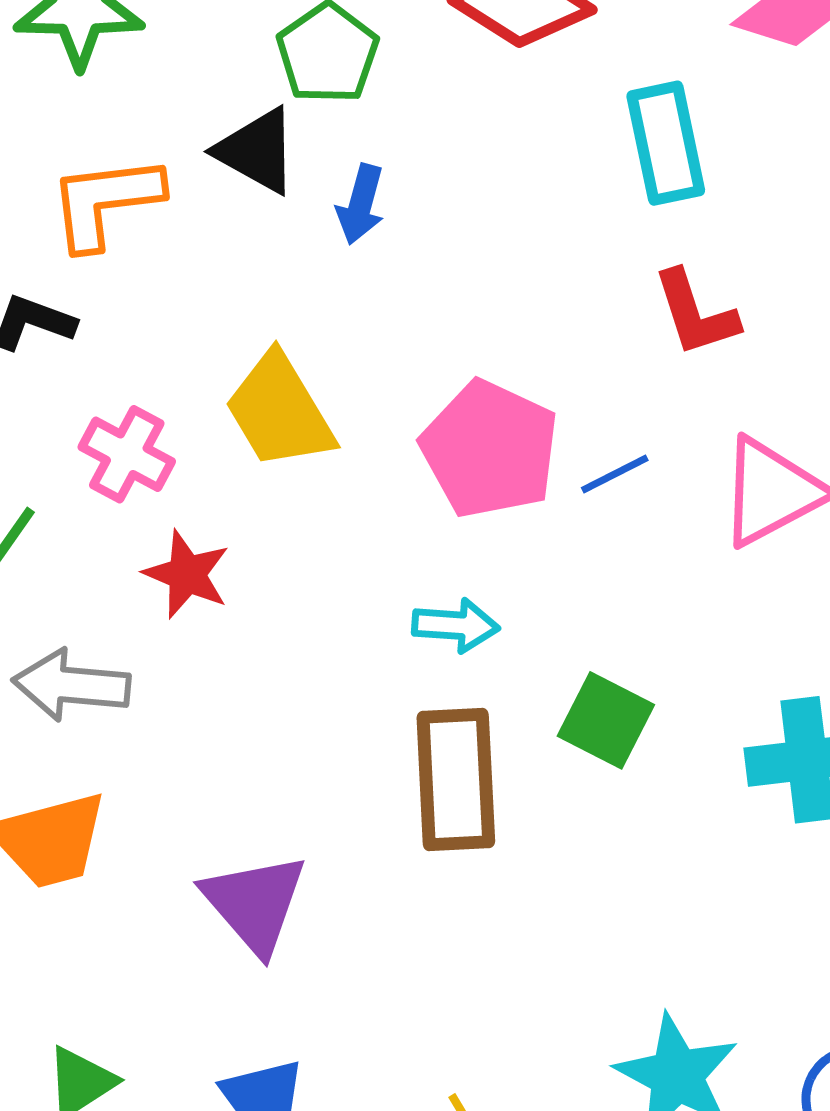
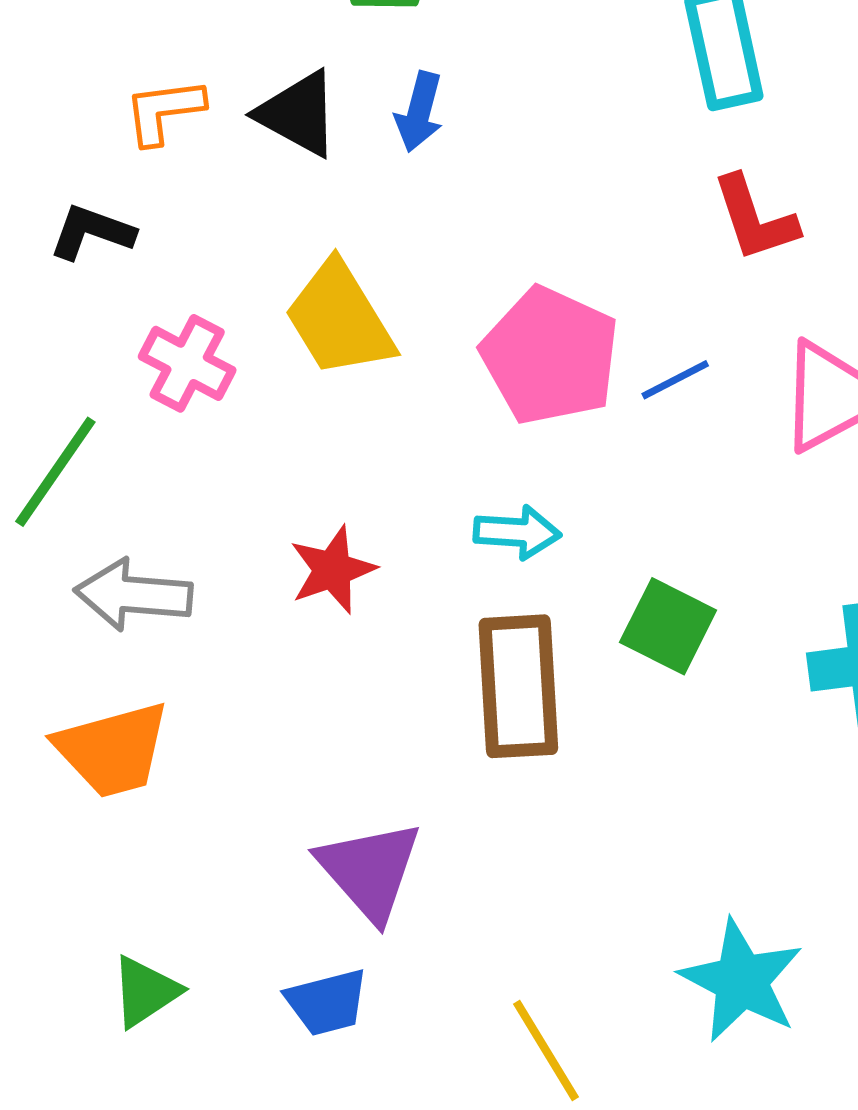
black triangle: (257, 151) -> (298, 114), moved
orange L-shape: (105, 202) -> (164, 111), size x0.7
red star: (187, 574) -> (333, 570), moved, turned 30
purple triangle: (255, 903) -> (370, 870), moved

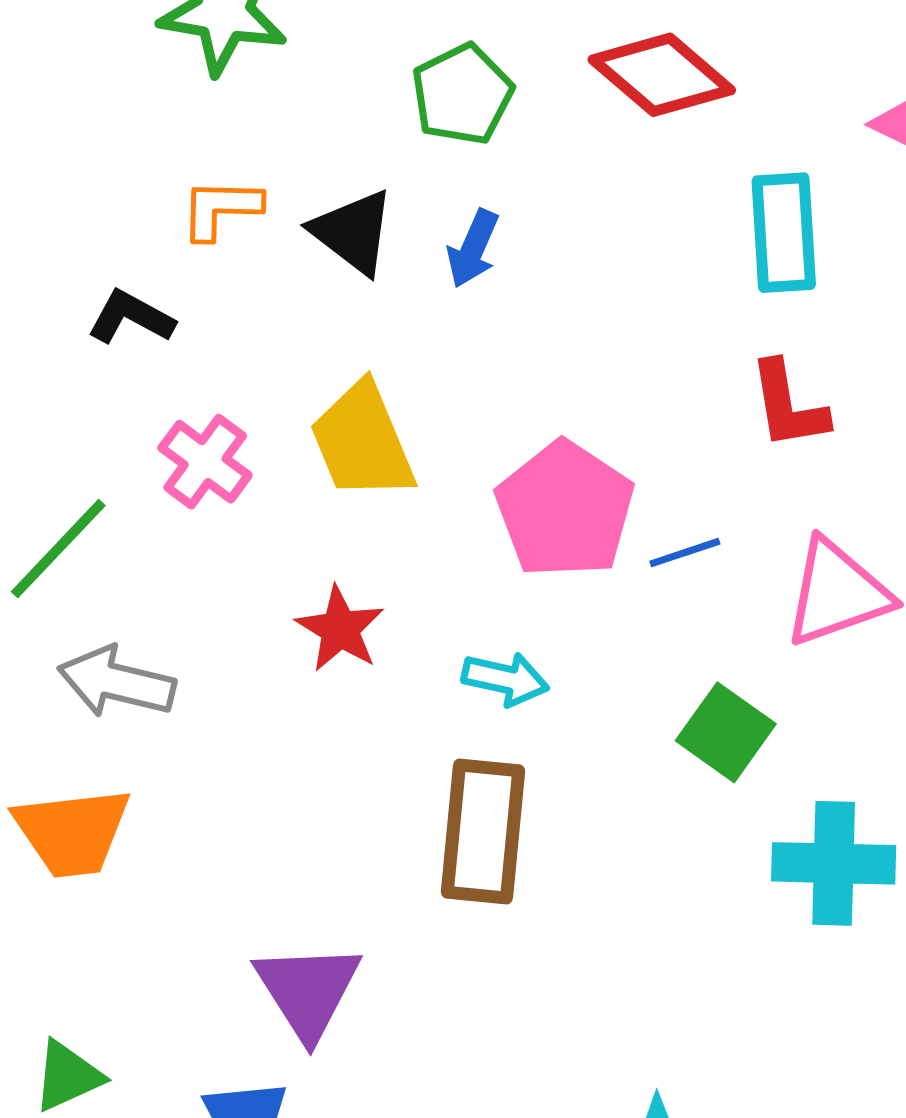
red star: (333, 570) -> (340, 629), moved, turned -30
green square: (668, 626) -> (726, 732), moved

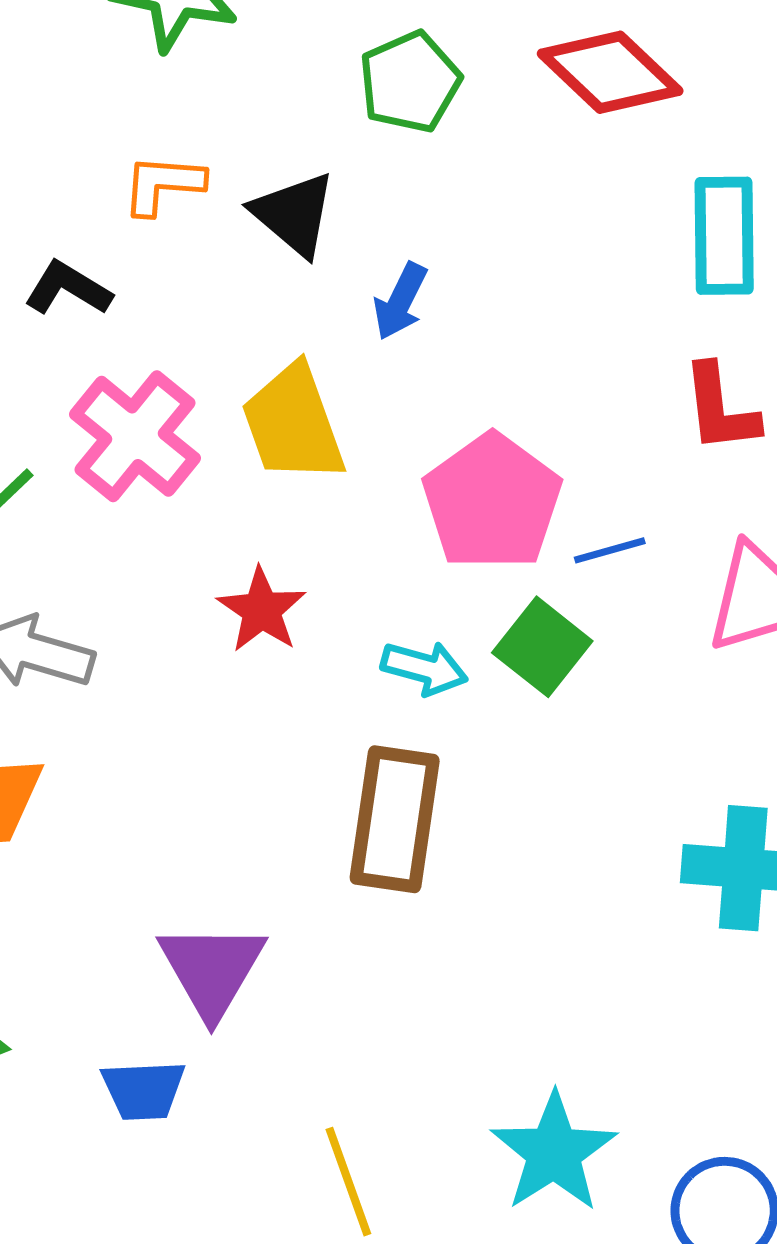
blue arrow: (473, 249) -> (400, 301), moved
pink cross: (205, 462) -> (135, 436), size x1.4
green square: (726, 732) -> (542, 647), moved

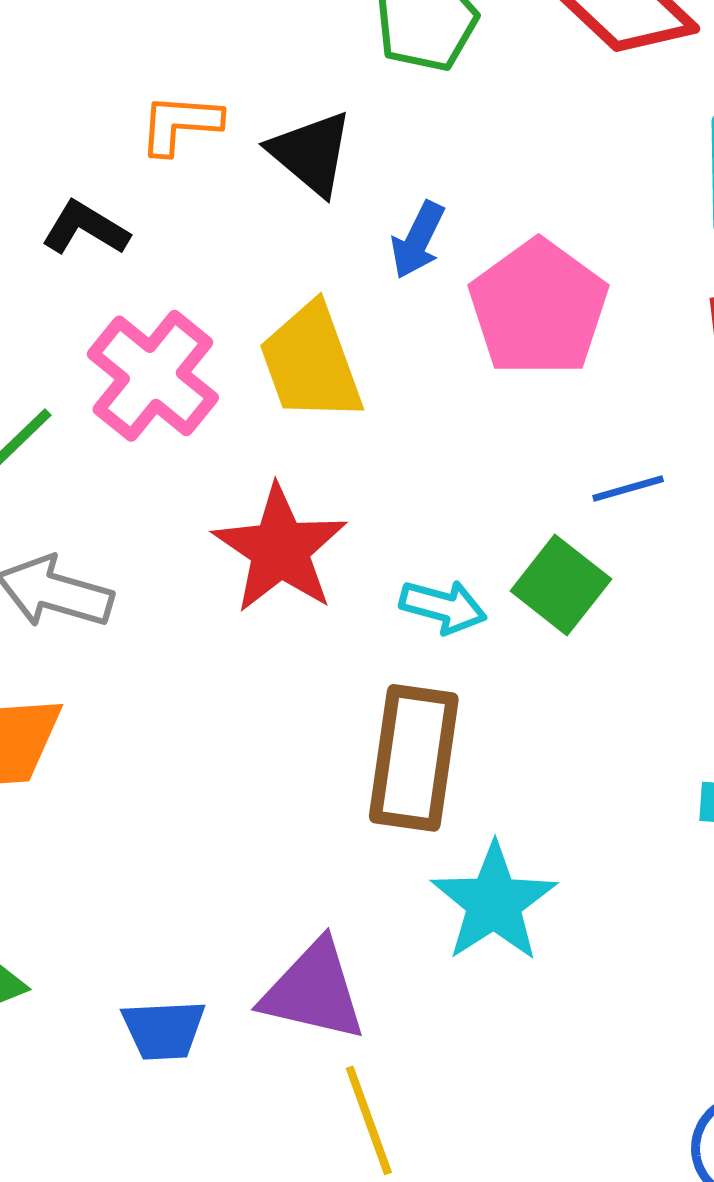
pink pentagon: (492, 502) -> (538, 308), moved
red star: (262, 610) -> (280, 549), size x1.5
purple triangle: (212, 970) -> (314, 991), moved, turned -47
cyan star: (554, 1152) -> (494, 902), moved

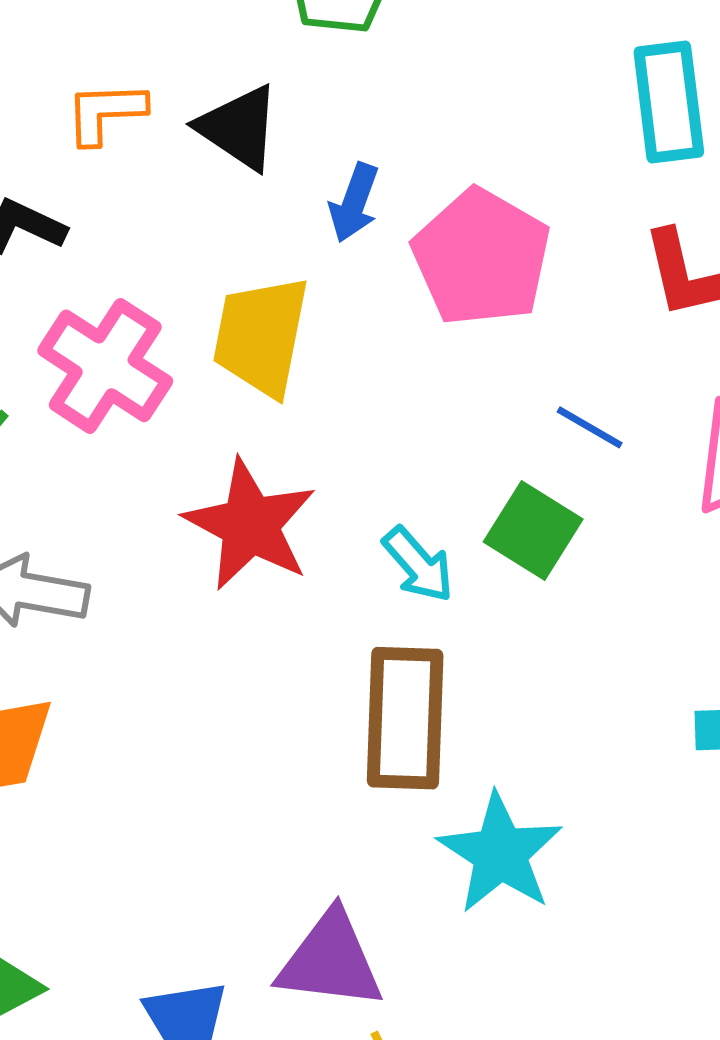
yellow trapezoid: (311, 363) -> (261, 336), turned 37
blue line: (628, 488) -> (590, 427), turned 52
cyan arrow: (443, 607) -> (418, 565), turned 40

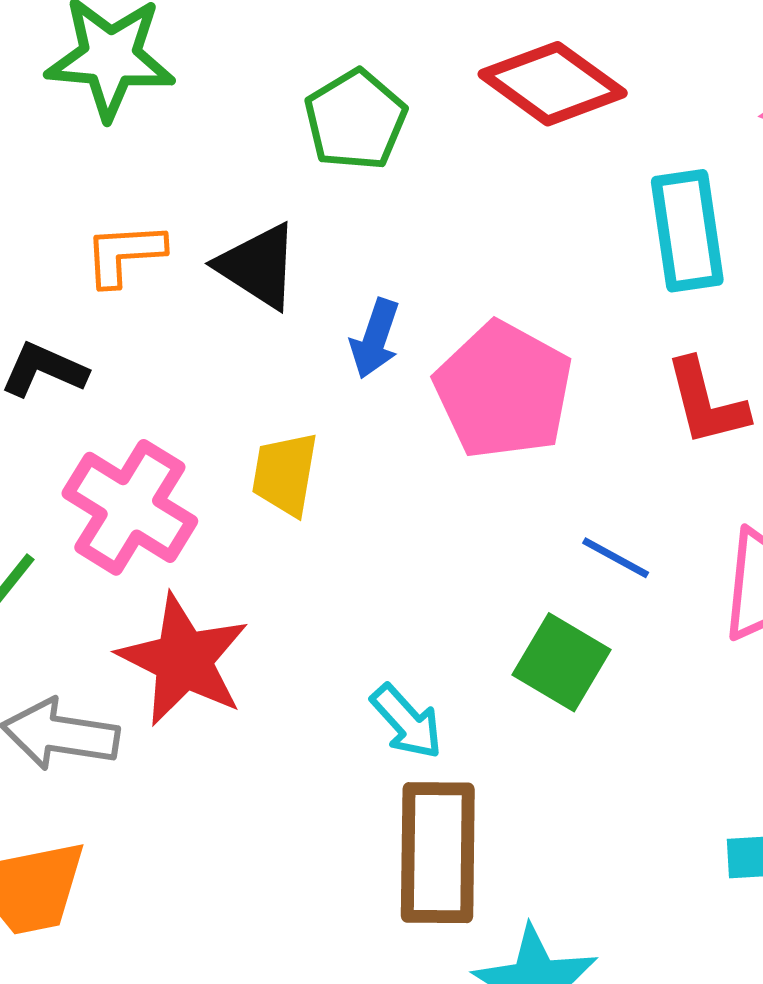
yellow trapezoid: (261, 336) -> (285, 474), size x0.7
red star: (250, 525) -> (183, 660), moved
cyan arrow: (418, 565) -> (407, 722), moved

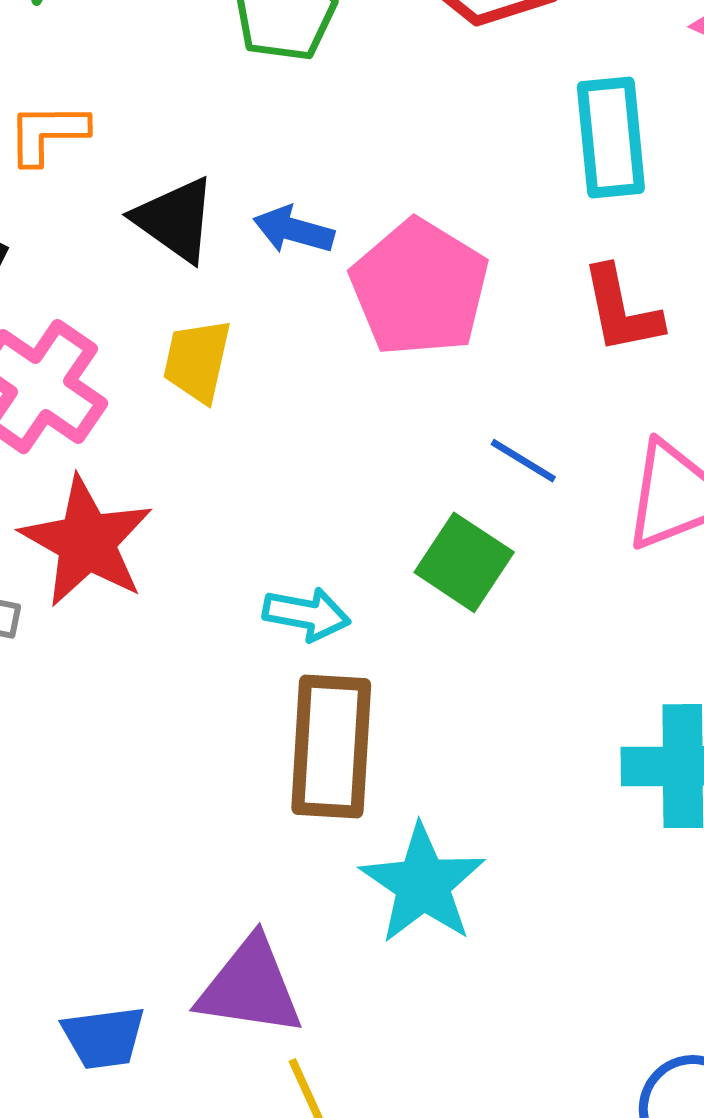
black triangle: (258, 266) -> (175, 220), moved
blue arrow: (375, 339) -> (294, 230), turned 84
cyan arrow: (407, 722) -> (307, 614), turned -40

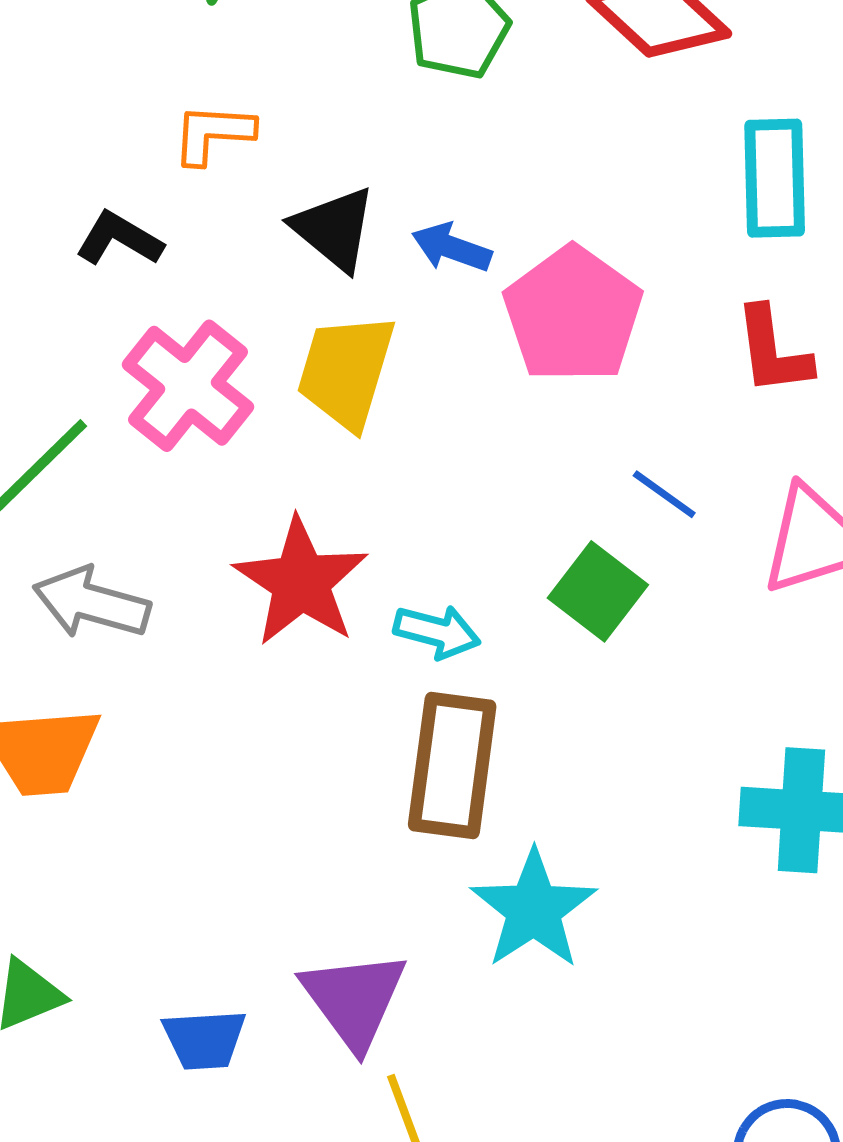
yellow trapezoid: (197, 361) -> (346, 371), size x1.4
red star: (87, 542) -> (301, 582), moved
purple triangle: (250, 987) -> (354, 999), turned 41

